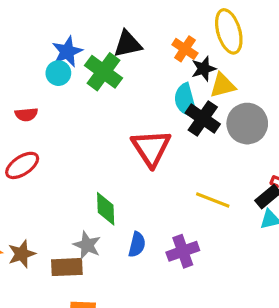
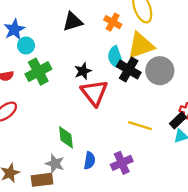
blue star: (67, 52) -> (14, 29), moved
black star: (204, 69) -> (83, 71), moved
green cross: (104, 72) -> (38, 72), moved, turned 30
yellow triangle: (223, 85) -> (141, 45), size x1.5

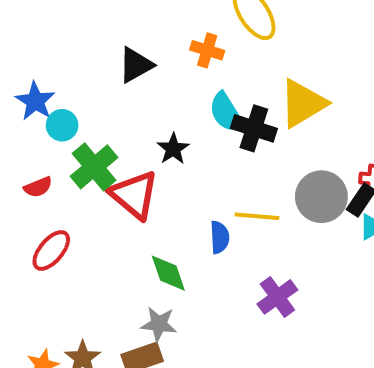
yellow triangle: (141, 45) -> (303, 103), moved
gray circle: (160, 71) -> (321, 197), moved
red triangle: (94, 93) -> (134, 195), moved
yellow line: (140, 126) -> (257, 216), moved
blue semicircle: (90, 160) -> (220, 237), moved

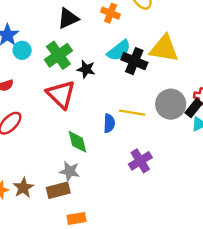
yellow triangle: (303, 103) -> (164, 49), turned 36
cyan semicircle: (226, 113) -> (119, 51), turned -100
black star: (173, 149) -> (86, 69), turned -30
green cross: (94, 167) -> (58, 55), moved

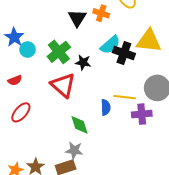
black triangle: (68, 18) -> (77, 18), moved, turned -30
purple cross: (140, 161) -> (142, 114), moved, turned 30

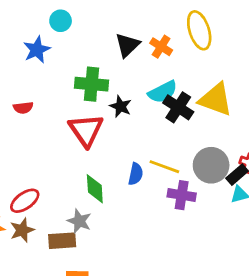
cyan circle: (28, 50) -> (61, 21), moved
green cross: (59, 52) -> (92, 84), turned 30
red ellipse: (21, 112) -> (25, 201), moved

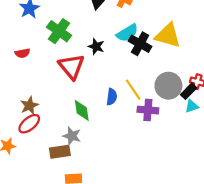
green cross: (92, 84) -> (59, 31), moved, turned 35
yellow line: (164, 167) -> (133, 90), turned 40
brown star: (22, 230) -> (29, 106), moved

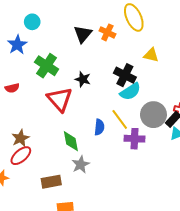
cyan semicircle: (127, 33) -> (130, 92), moved
yellow triangle: (168, 35) -> (151, 55), moved, size x0.6
gray star: (72, 136) -> (81, 165), moved, turned 30

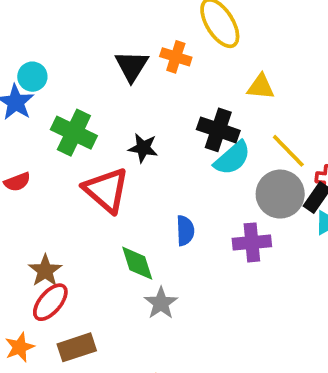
cyan circle: (32, 22) -> (32, 77), moved
yellow line: (120, 119) -> (288, 151), moved
brown rectangle: (51, 182) -> (77, 347), moved

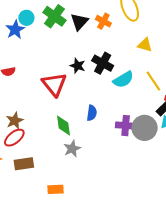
black cross: (218, 130) -> (103, 63), moved
green cross: (74, 133) -> (54, 16), moved
gray circle: (280, 194) -> (145, 128), moved

